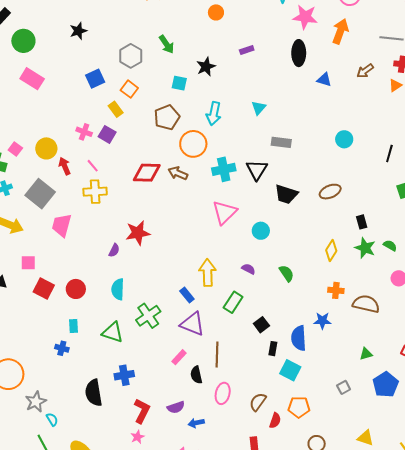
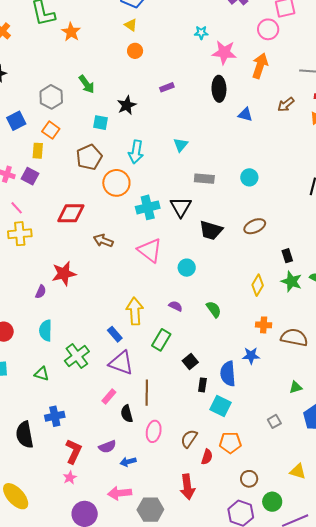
yellow rectangle: (116, 109) -> (38, 151), turned 42
cyan circle: (344, 139) -> (249, 177), moved
brown arrow: (178, 173) -> (103, 241), moved
pink triangle: (224, 212) -> (150, 250), turned -36
green triangle: (113, 332) -> (42, 374), size x0.7

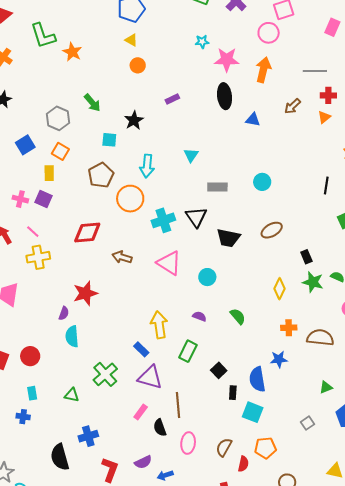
cyan semicircle: (46, 331) -> (72, 336), moved

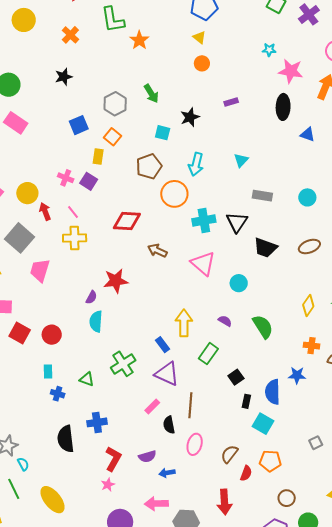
green semicircle: (238, 316) -> (263, 327), size x1.4
blue cross: (23, 417) -> (58, 394), moved

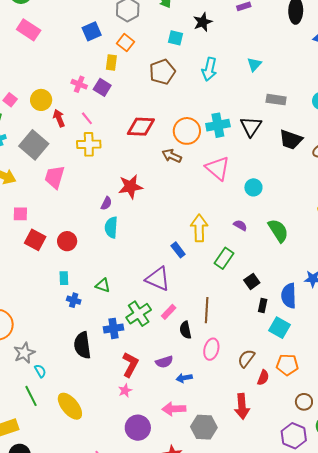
orange circle: (174, 194) -> (187, 131), moved
black trapezoid: (265, 248) -> (291, 140), moved
green cross: (123, 364) -> (139, 314), moved
purple triangle: (167, 374) -> (158, 279), moved

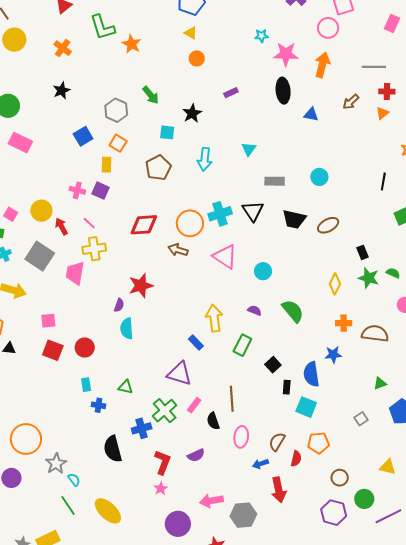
pink trapezoid: (55, 177) -> (75, 273), moved
pink square: (20, 214) -> (48, 321), moved
blue arrow: (184, 378) -> (260, 464), moved

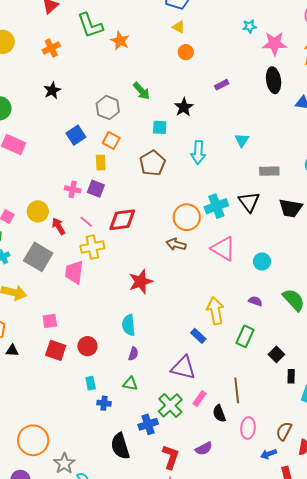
orange cross: (63, 48) -> (51, 48), turned 30
red diamond: (144, 225) -> (122, 220), moved
purple semicircle: (119, 305) -> (133, 354), moved

